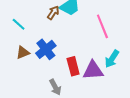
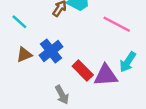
pink line: (102, 26) -> (117, 24), turned -40
red rectangle: (73, 66) -> (83, 70), turned -30

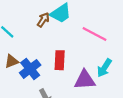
blue cross: (51, 51) -> (30, 69), moved
red rectangle: (83, 70) -> (60, 60), moved, turned 48

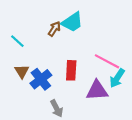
pink line: (95, 34) -> (107, 61), moved
brown triangle: (12, 61) -> (22, 71), turned -40

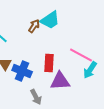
blue cross: (41, 79) -> (22, 71), turned -30
purple triangle: (97, 90) -> (60, 81), moved

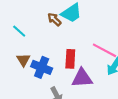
brown arrow: (34, 26) -> (54, 19), turned -80

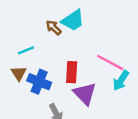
cyan line: (19, 31) -> (26, 50), moved, turned -64
purple triangle: (82, 78) -> (85, 94), turned 50

